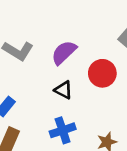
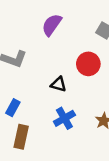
purple semicircle: (64, 52) -> (52, 25), moved

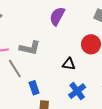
blue rectangle: (13, 108) -> (34, 88), turned -40

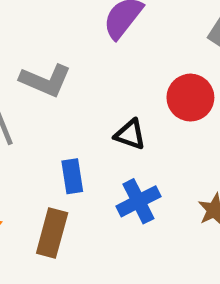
blue rectangle: (34, 88) -> (72, 176), moved

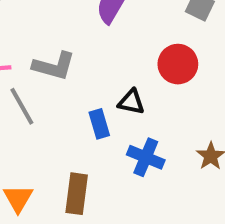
blue rectangle: (72, 176) -> (99, 124), moved
blue cross: (138, 201) -> (146, 157), turned -33

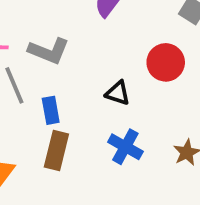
blue rectangle: (99, 124) -> (51, 110), moved
brown rectangle: (77, 194) -> (56, 151), moved

